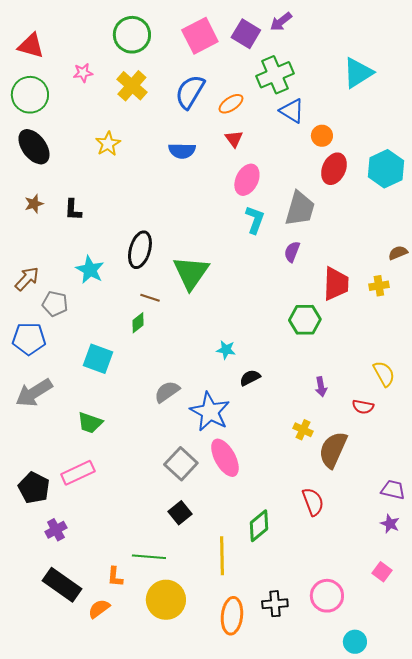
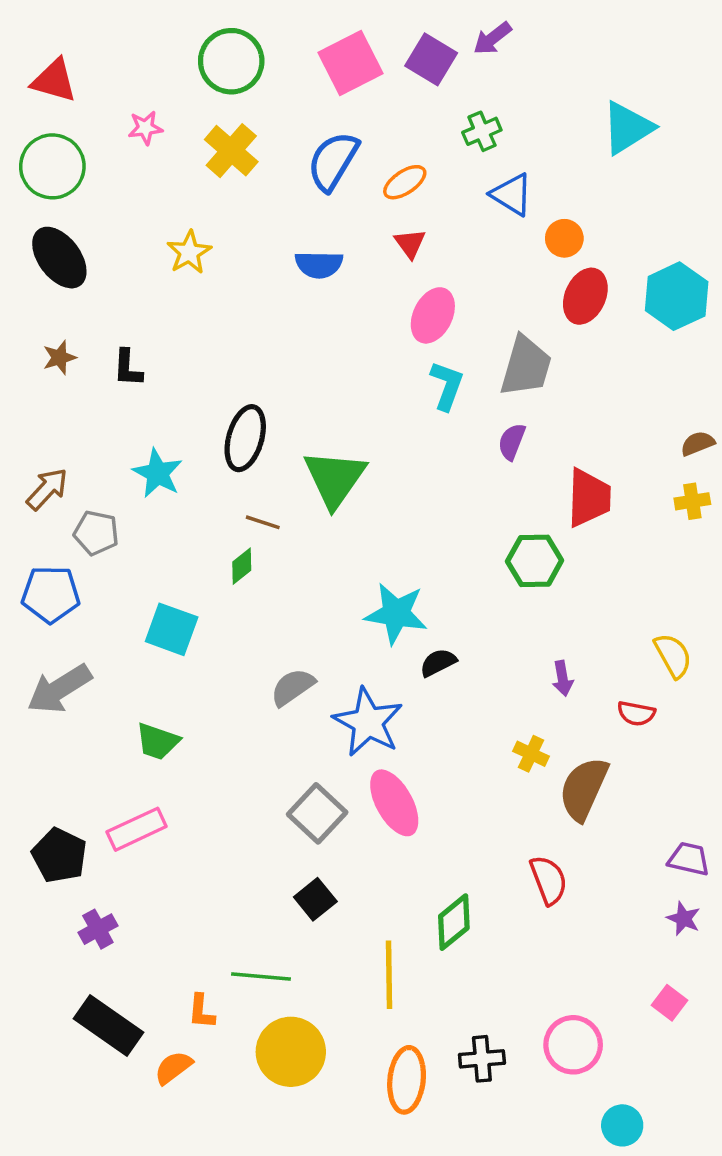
green cross: (275, 75) -> (482, 131), size x0.6
yellow cross: (379, 286) -> (692, 501), moved
cyan star: (226, 350) -> (396, 613), size x1.8

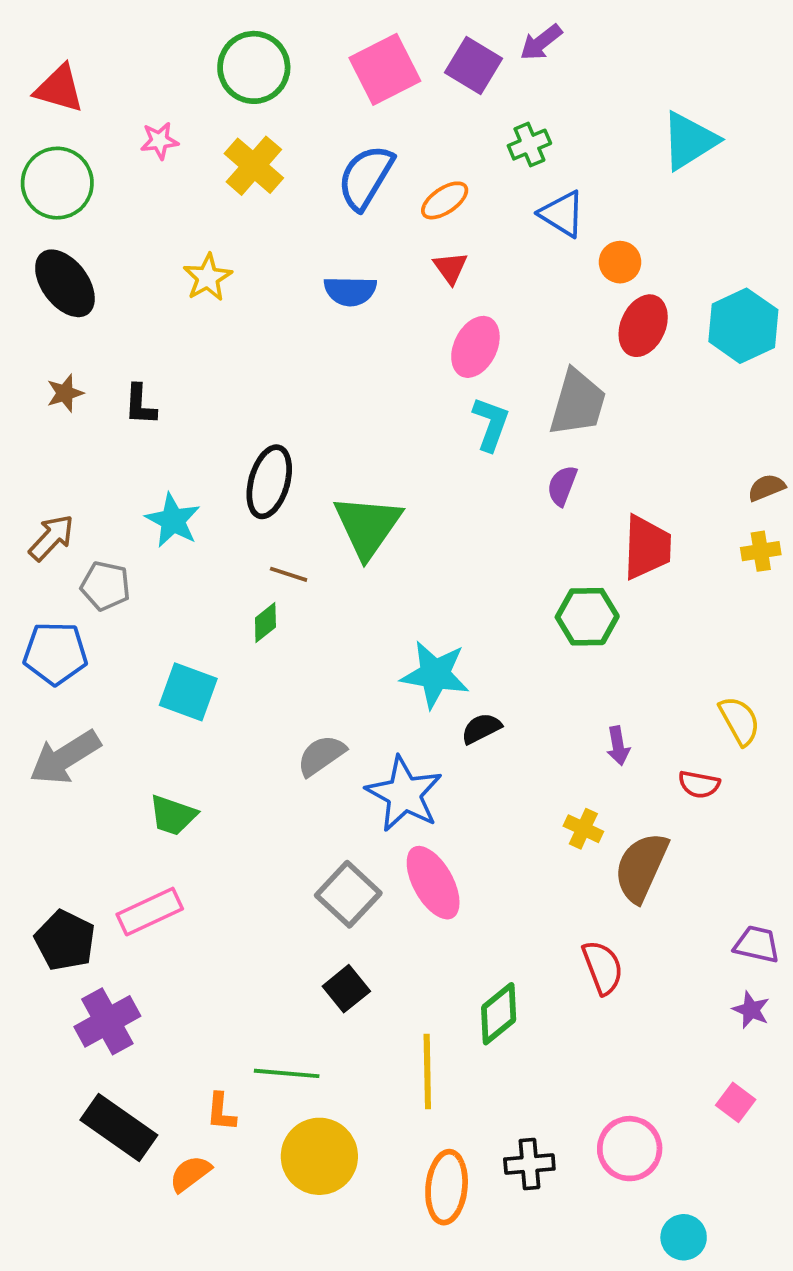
purple cross: (98, 929) -> (107, 1021), size x1.5

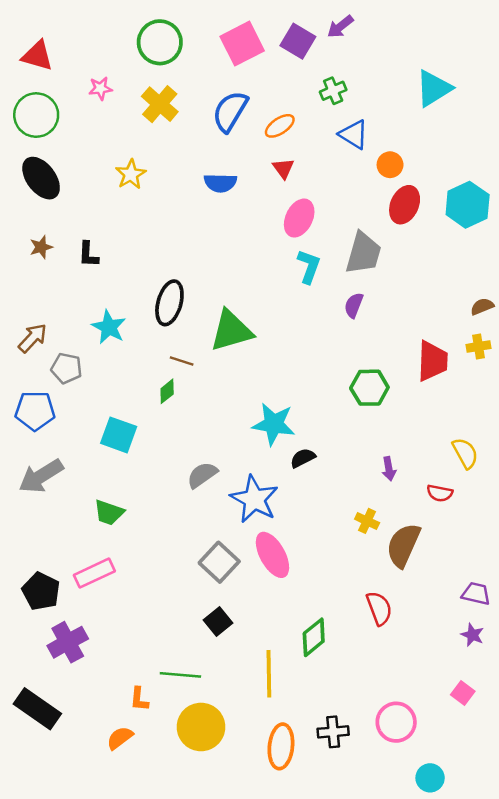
green triangle: (368, 526) -> (231, 331), turned 39
red trapezoid: (647, 547) -> (432, 361), moved
black rectangle: (119, 1127) -> (37, 709), moved

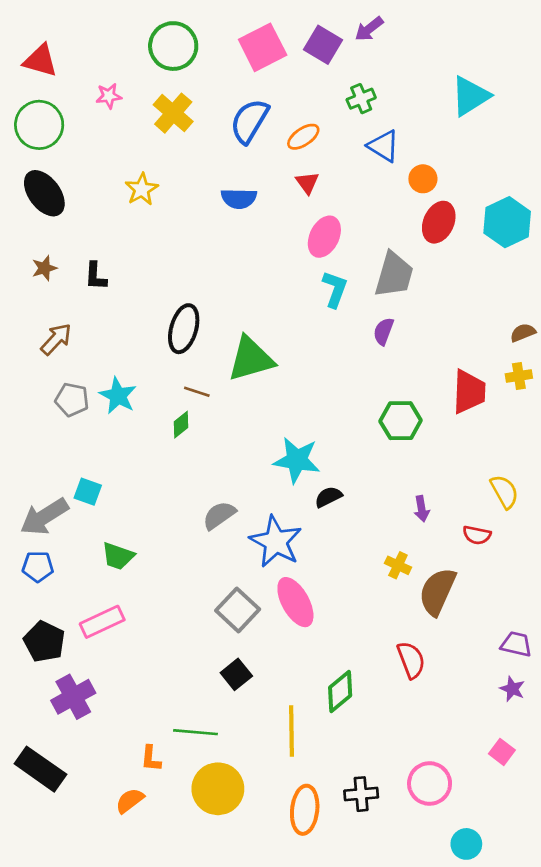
cyan star: (109, 327) -> (118, 396), moved
brown arrow: (33, 338) -> (56, 339), moved
blue pentagon: (35, 411) -> (38, 567), moved, size x0.7
cyan square: (119, 435) -> (88, 492), moved, size x0.7

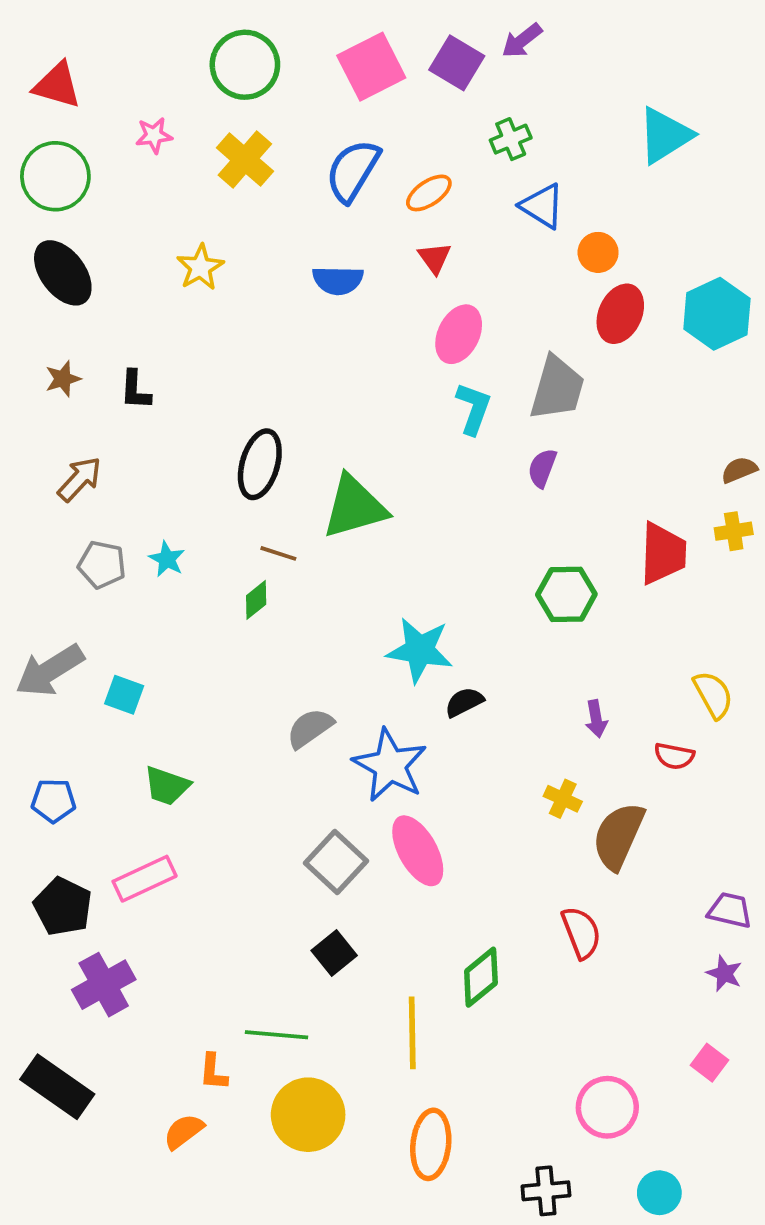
cyan star: (118, 396) -> (167, 559), size x0.7
gray arrow: (44, 517) -> (50, 671), moved
black cross: (361, 794) -> (546, 1191), moved

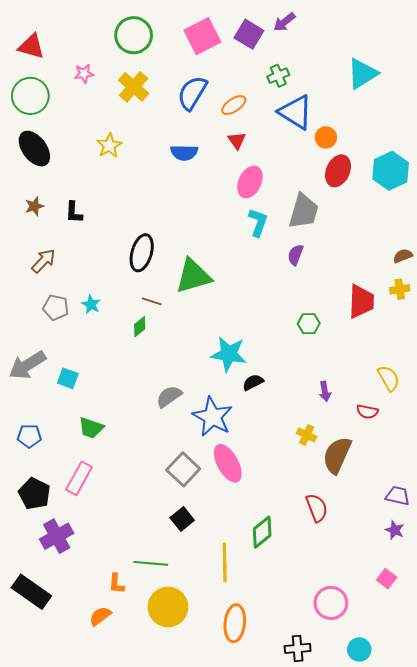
blue triangle: (542, 206) -> (296, 112), size x1.4
green hexagon: (566, 594) -> (309, 324), size x0.7
pink rectangle: (145, 879) -> (79, 478), turned -36

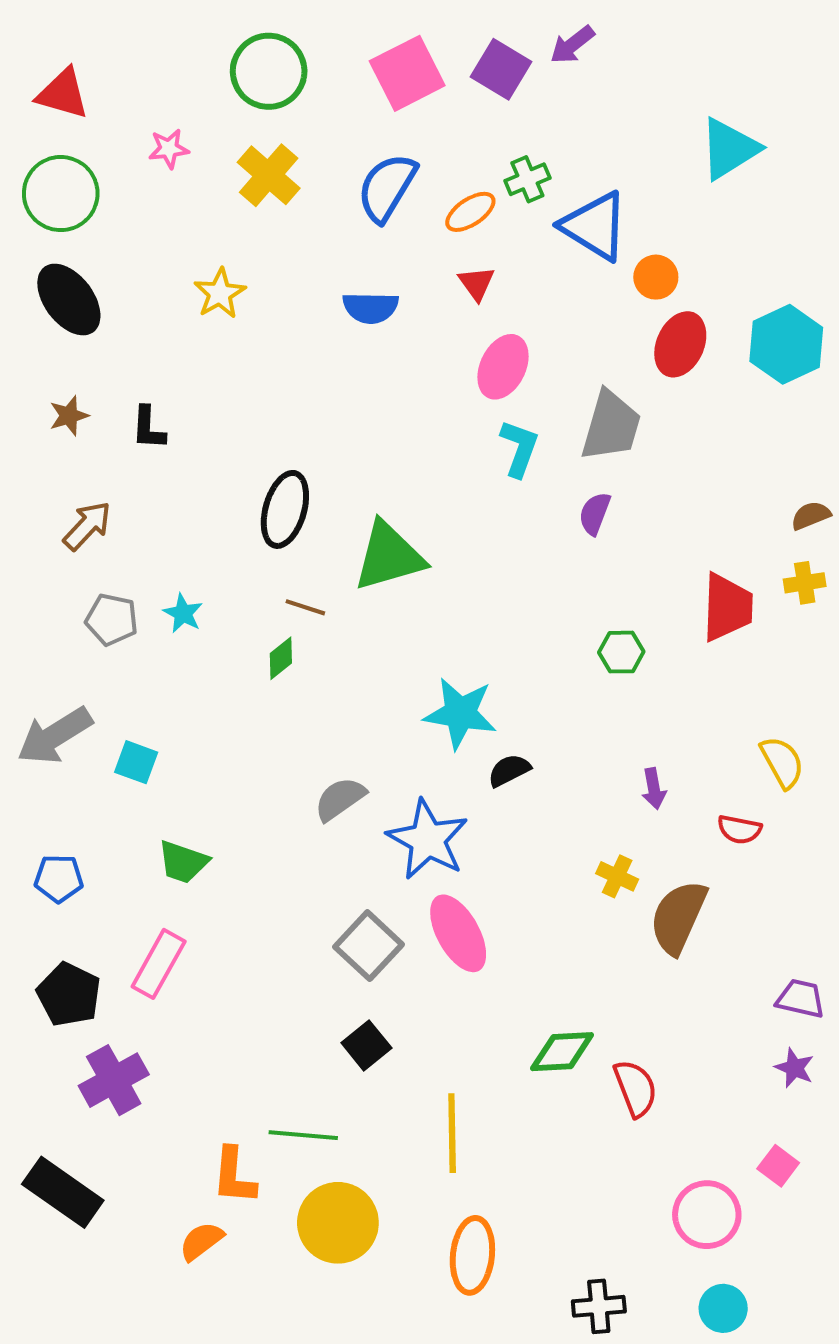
green cross: (278, 76) -> (527, 179), moved
red semicircle: (317, 508) -> (635, 1088), moved
green diamond: (262, 532) -> (562, 1052), moved, turned 36
orange L-shape: (116, 584) -> (234, 1176), size x1.4
pink circle: (331, 603) -> (707, 1215), moved

